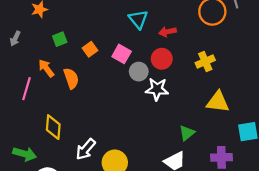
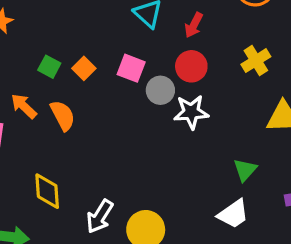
red arrow: (167, 32) -> (194, 25), turned -42
green square: (60, 39) -> (49, 67), moved, turned -32

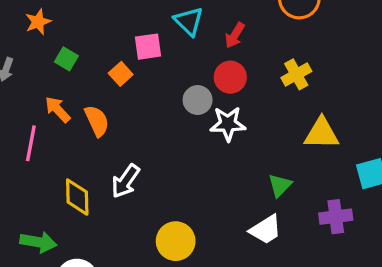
green square: (49, 67) -> (66, 59), moved
pink square: (131, 68) -> (148, 47), moved, turned -32
white arrow: (100, 216) -> (125, 181), moved

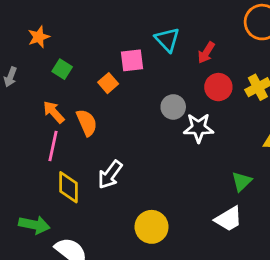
red circle: (230, 77) -> (218, 87), moved
pink line: (31, 143) -> (53, 146), moved

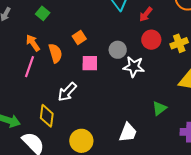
pink square: (132, 60) -> (90, 63), moved
orange square: (108, 83) -> (79, 38), moved
yellow diamond: (68, 187) -> (47, 116), moved
white trapezoid: (229, 219) -> (128, 132), moved, turned -45
yellow circle: (152, 227) -> (81, 141), moved

